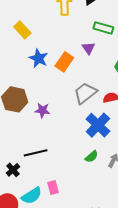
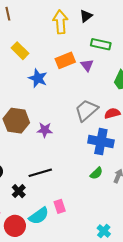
orange rectangle: (64, 62) -> (65, 60), moved, turned 36
blue cross: (98, 125) -> (101, 142), turned -30

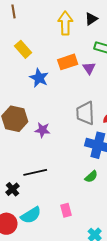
gray trapezoid: (86, 110) -> (85, 113), turned -55
pink rectangle: (60, 206) -> (66, 210), moved

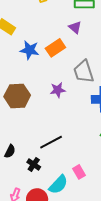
orange rectangle: (68, 62) -> (55, 48), moved
purple star: (42, 130) -> (58, 90), moved
pink rectangle: (66, 210) -> (79, 172), moved

